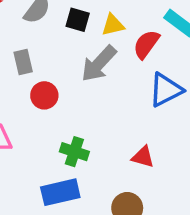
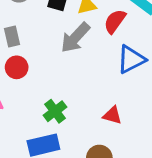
red circle: (44, 95) -> (17, 67), moved
green cross: (74, 152) -> (55, 111), turned 35

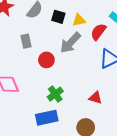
red circle: (17, 67) -> (46, 60), moved

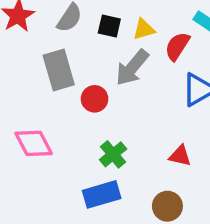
gray rectangle: (26, 41) -> (59, 70), size x1.6

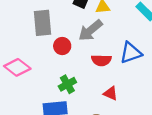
red semicircle: (177, 46) -> (101, 60), moved, turned -132
pink diamond: (34, 143) -> (17, 67), turned -35

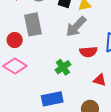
red circle: (62, 46) -> (15, 40), moved
green cross: (67, 84) -> (63, 67), moved

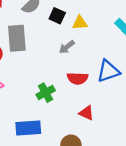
gray arrow: (76, 27) -> (67, 47), size x0.6

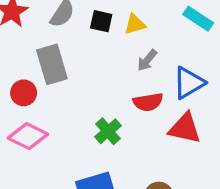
gray arrow: (67, 47) -> (147, 60), moved
red triangle: (87, 113) -> (185, 128), moved, size x1.5

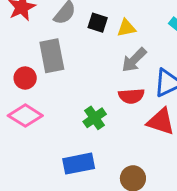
gray arrow: (147, 60) -> (134, 60), size x1.4

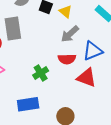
yellow triangle: (126, 28) -> (66, 12), turned 48

